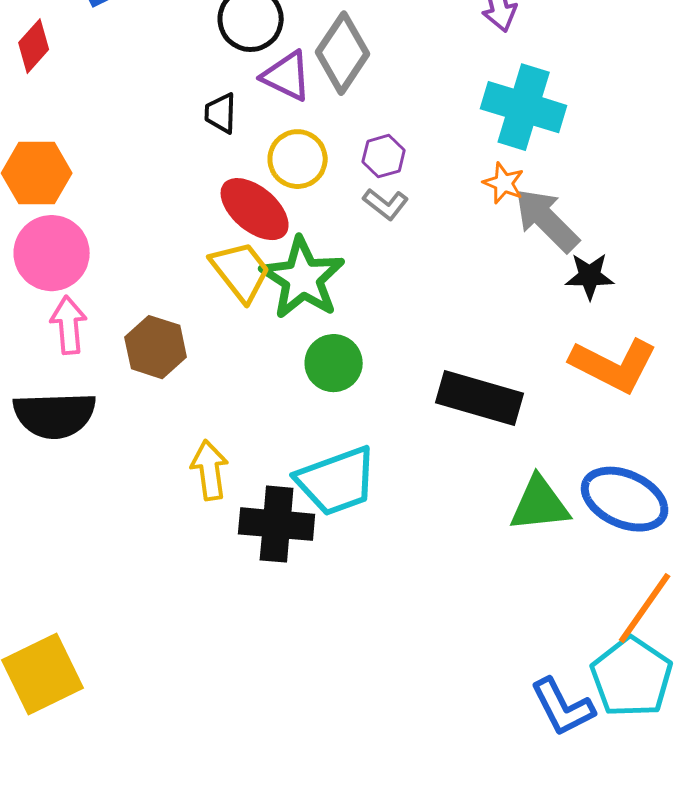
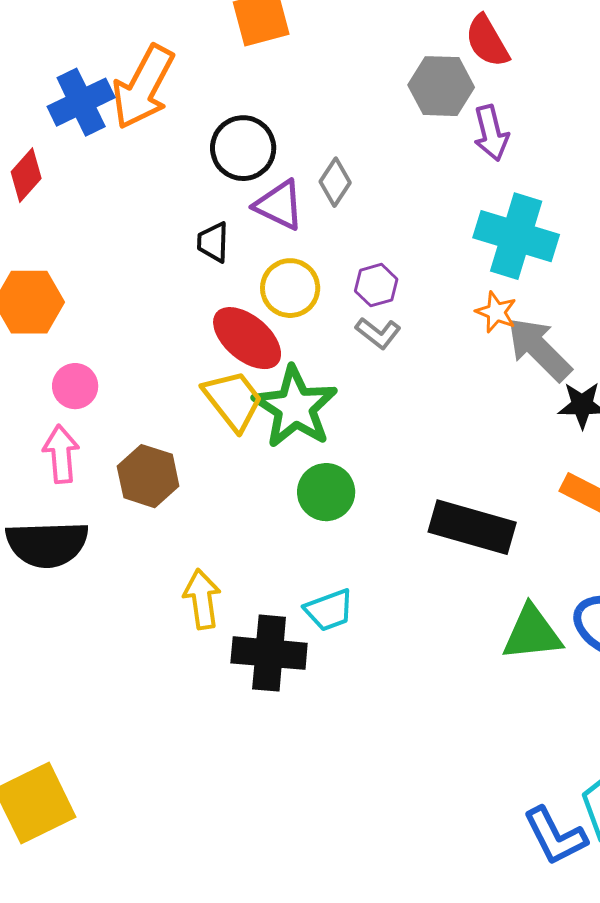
gray diamond: (343, 53) -> (335, 182), size x0.6
pink circle: (52, 253) -> (75, 386), moved, size x0.6
cyan trapezoid: (337, 481) -> (329, 610), size x0.6

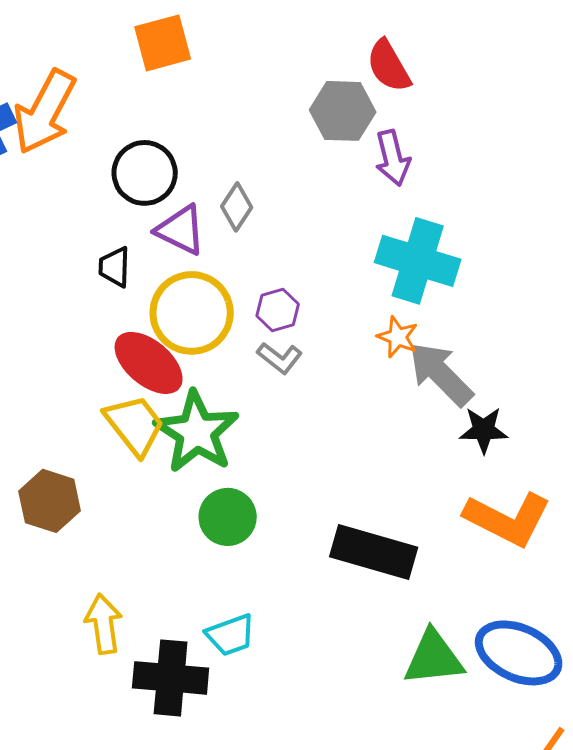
yellow circle: (290, 288) -> (192, 313), size x1.4

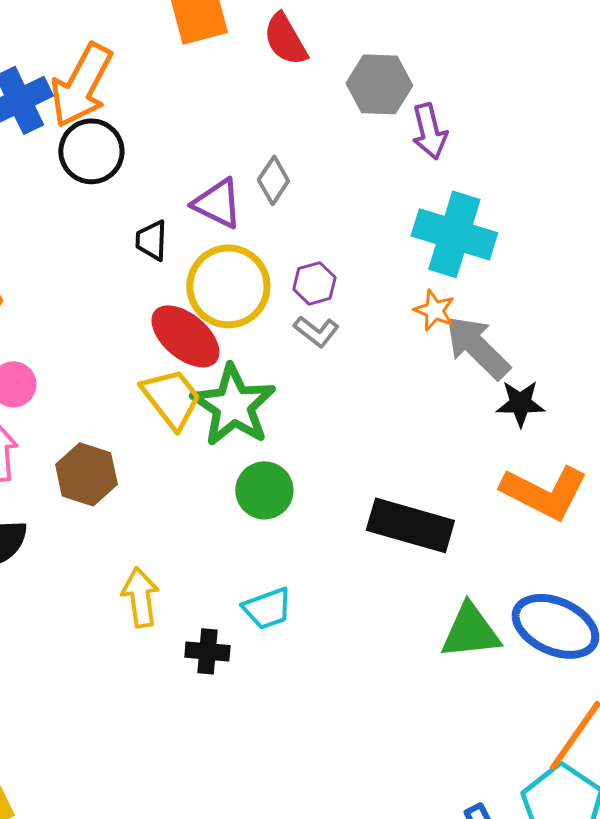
red semicircle: (389, 66) -> (285, 39), moved
black circle: (145, 173) -> (91, 151), moved
black cross: (171, 678) -> (207, 651), size x0.6

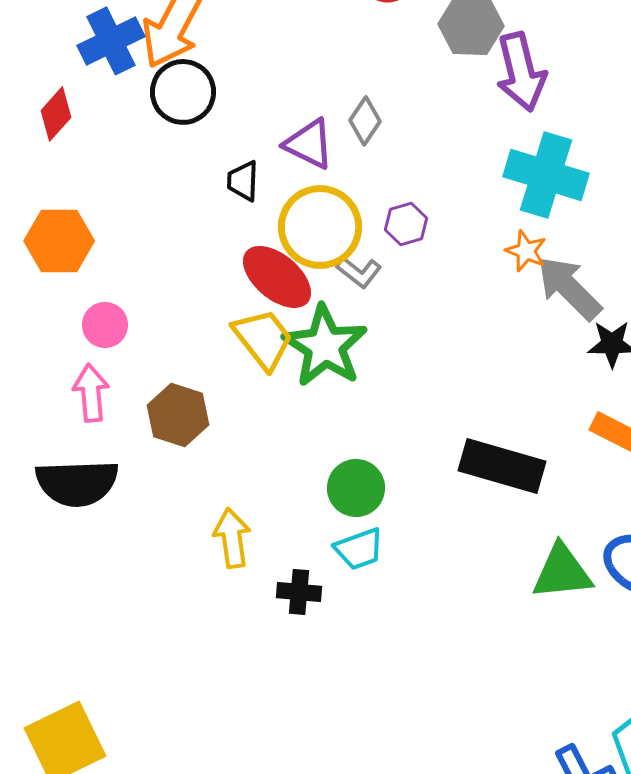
purple arrow: (429, 131) -> (521, 72), size x1.4
gray L-shape: (316, 331) -> (359, 272), moved
green circle: (264, 490) -> (356, 488), moved

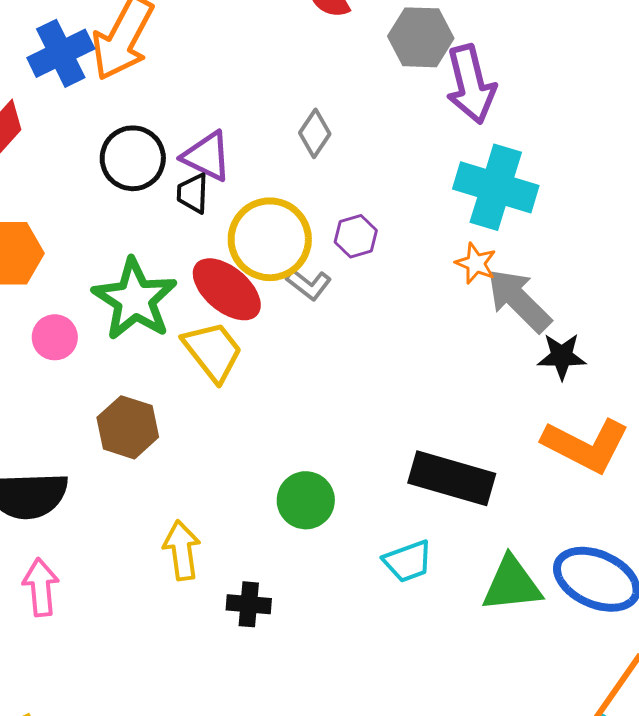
black circle: (183, 92) -> (133, 158), moved
purple triangle: (309, 144) -> (207, 156), moved
green star: (325, 346) -> (135, 299), moved
pink arrow: (91, 393) -> (41, 587), moved
cyan trapezoid: (359, 549) -> (408, 561), moved

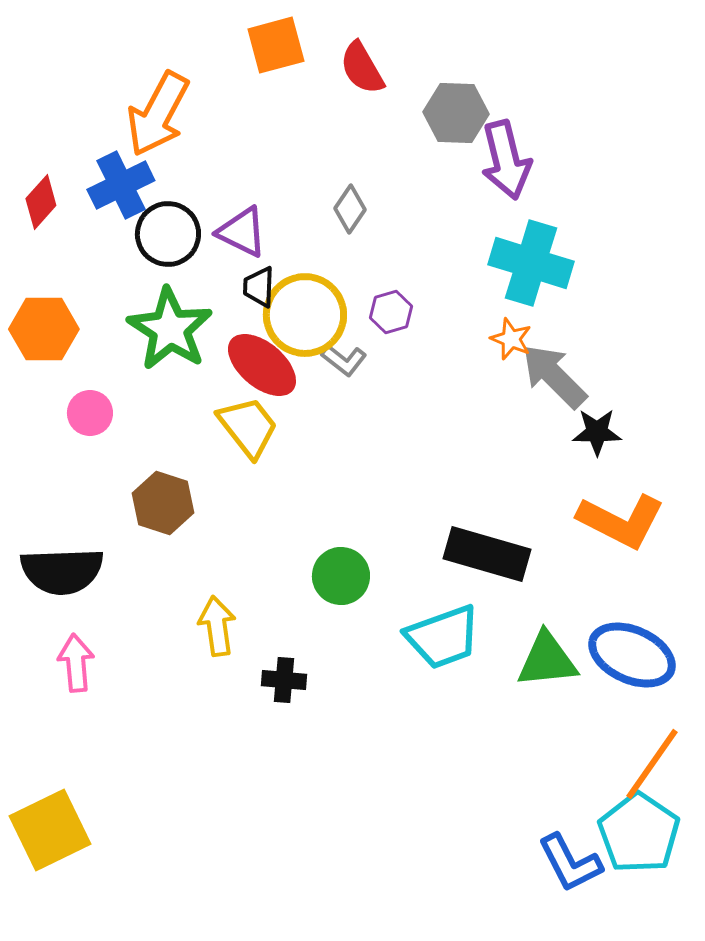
blue cross: (61, 53) -> (121, 185), moved
black trapezoid: (193, 193) -> (259, 287), moved
green star: (135, 299) -> (170, 329), moved
cyan trapezoid: (408, 561) -> (443, 637), size x1.5

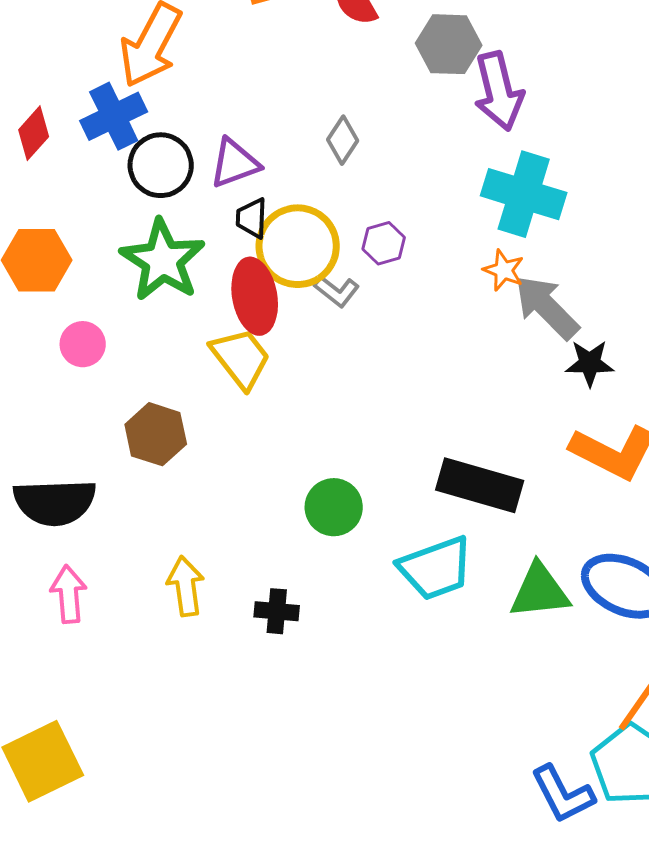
purple triangle: (242, 232) -> (235, 163), turned -46
red ellipse: (262, 365) -> (255, 296), turned 40
yellow arrow: (217, 626) -> (186, 586), moved

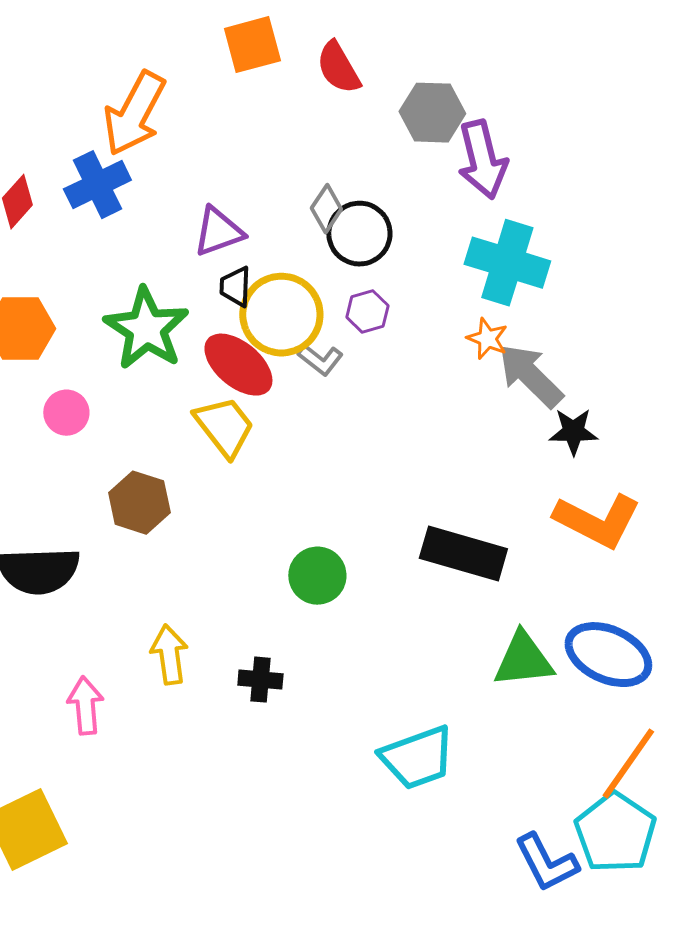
black circle: (161, 165) -> (359, 234), moved
red ellipse: (255, 296) -> (238, 365), turned -40
cyan trapezoid: (436, 568) -> (417, 758), moved
pink arrow: (69, 594) -> (85, 706), moved

